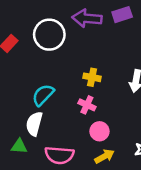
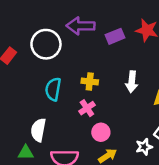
purple rectangle: (122, 15) -> (115, 36), moved
cyan semicircle: (43, 95) -> (53, 89), moved, turned -30
pink cross: (87, 105) -> (87, 108), turned 35

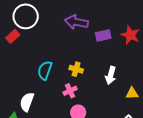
white circle: (46, 44) -> (26, 16), moved

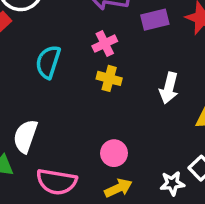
cyan semicircle: (45, 70) -> (48, 62), moved
pink cross: (70, 91) -> (105, 44), moved

